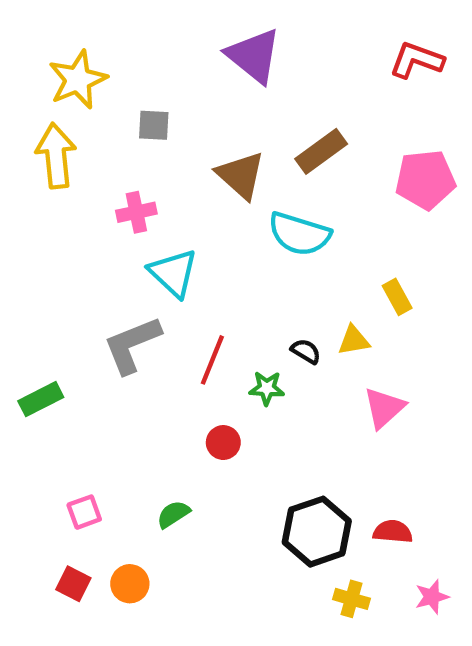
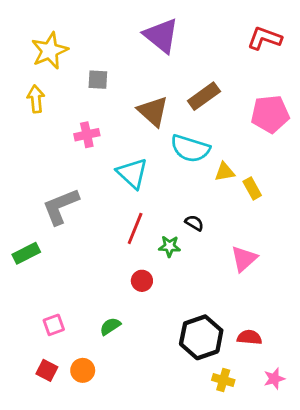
yellow arrow: (56, 156) -> (36, 99), size x0.7
cyan triangle: (173, 273) -> (132, 173), moved
yellow triangle: (354, 340) -> (225, 172), moved
gray L-shape: (132, 345) -> (61, 206), moved

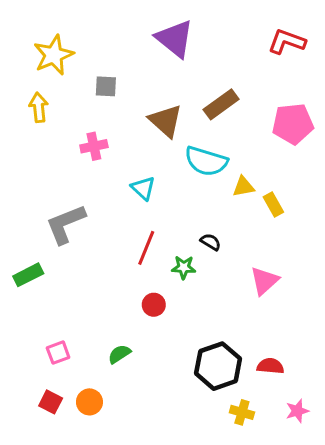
cyan triangle: (132, 173) -> (143, 188), size x0.7

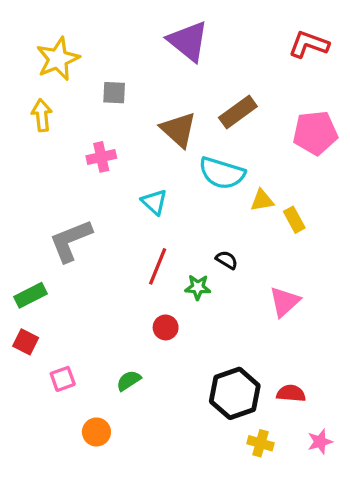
red square: (51, 402) -> (26, 342), moved

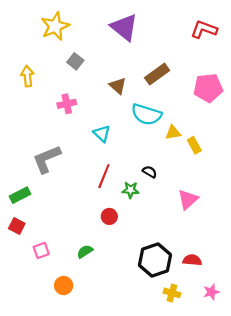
yellow star: (58, 59) -> (55, 26), moved
gray square: (114, 93) -> (75, 61), turned 35
brown triangle: (178, 130) -> (118, 86), size x0.7

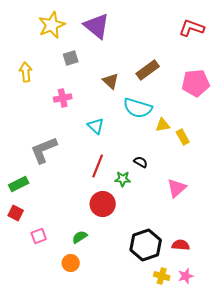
purple triangle: (124, 27) -> (97, 26), moved
gray square: (75, 61) -> (71, 58), turned 35
red circle: (109, 216) -> (103, 204), size x1.6
orange circle: (64, 286) -> (71, 263), moved
pink star: (211, 292) -> (186, 276), moved

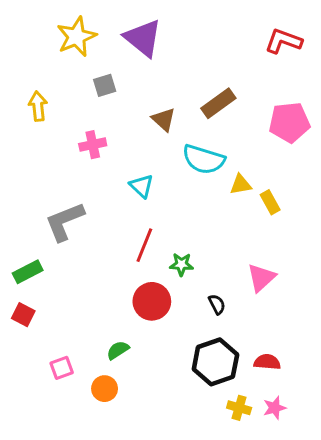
black semicircle: (141, 162) -> (217, 304), moved, turned 32
pink square: (39, 236) -> (62, 368), moved

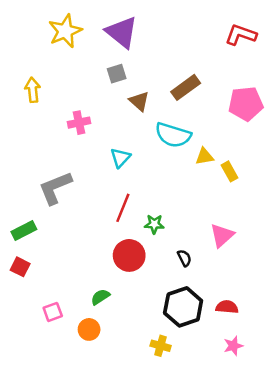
gray square: (105, 85) -> (117, 74), moved
cyan triangle: (141, 186) -> (120, 158), turned 30
yellow cross: (239, 408) -> (161, 346), moved

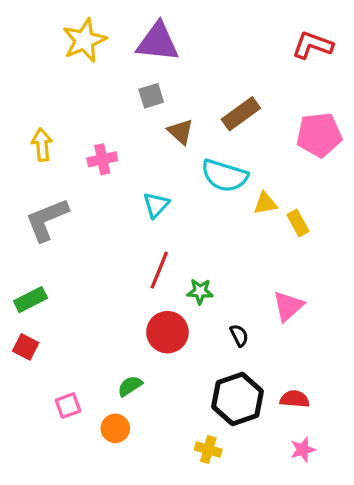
purple triangle: (122, 32) -> (158, 42), turned -33
yellow arrow: (33, 90) -> (42, 145), moved
gray L-shape: (55, 188) -> (47, 220), moved

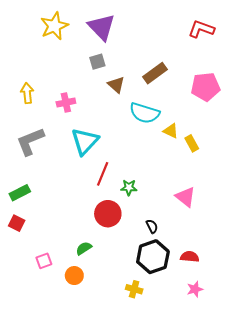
purple triangle: (158, 42) -> (102, 27), turned 40
yellow triangle: (265, 203) -> (171, 131), turned 35
cyan triangle: (156, 205) -> (85, 141), moved, size x1.6
pink triangle: (288, 306) -> (185, 197), turned -40
black semicircle: (239, 335) -> (152, 226), moved

